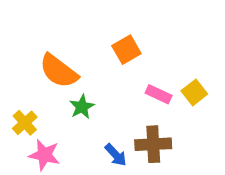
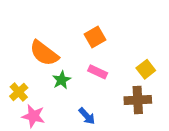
pink rectangle: (159, 94) -> (98, 72), moved
brown cross: (153, 144) -> (138, 100), moved

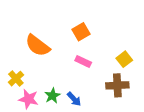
green star: (62, 80) -> (52, 96), moved

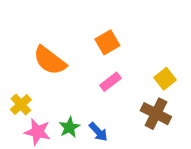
pink rectangle: (83, 61) -> (110, 82), turned -63
brown cross: (117, 85) -> (156, 114), turned 30

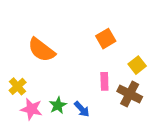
orange square: (107, 42) -> (106, 39), moved
pink rectangle: (110, 82) -> (104, 81), moved, turned -54

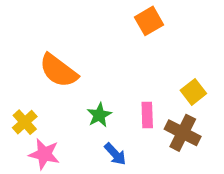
orange square: (106, 39) -> (149, 21), moved
green star: (58, 105) -> (99, 115), moved

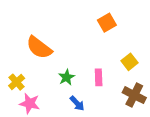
orange square: (149, 21) -> (107, 23), moved
brown cross: (183, 133) -> (134, 95), moved

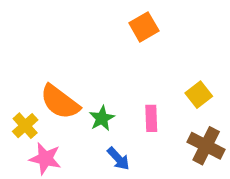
orange square: (107, 23) -> (144, 27), moved
orange semicircle: (39, 48) -> (60, 102), moved

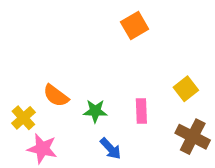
orange semicircle: (60, 102) -> (56, 96), size x0.7
green star: (102, 118) -> (95, 111), turned 30

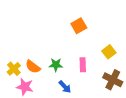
orange square: (135, 26) -> (79, 26), moved
orange semicircle: (56, 96) -> (33, 67), moved

